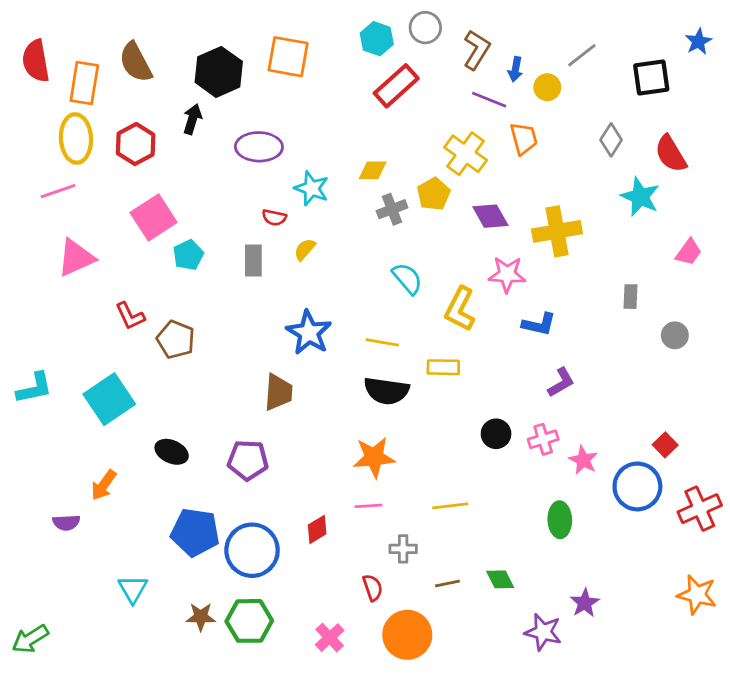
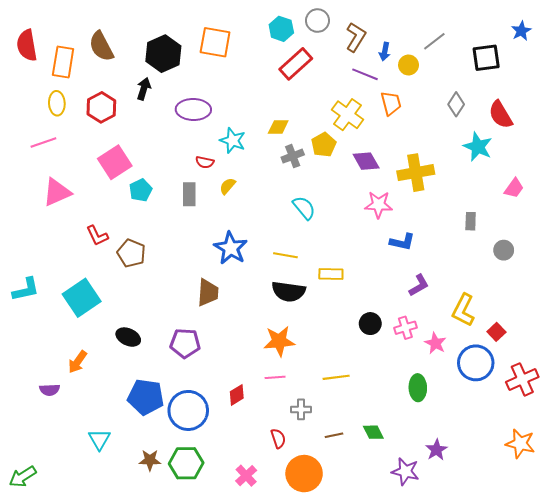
yellow ellipse: (76, 138) -> (57, 103), size x0.7
yellow L-shape: (460, 309) -> (463, 310), moved

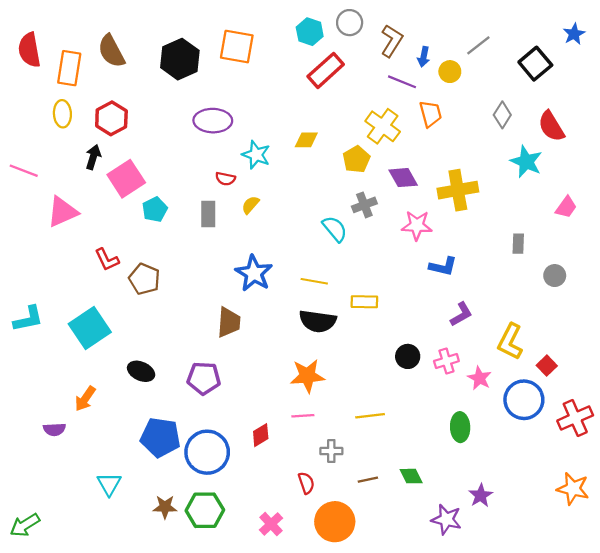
black square: (486, 58) -> (535, 64), turned -32
black arrow: (144, 89) -> (93, 157), moved
pink line: (43, 143) -> (24, 171), moved, turned 40
gray cross: (293, 156) -> (364, 205), moved

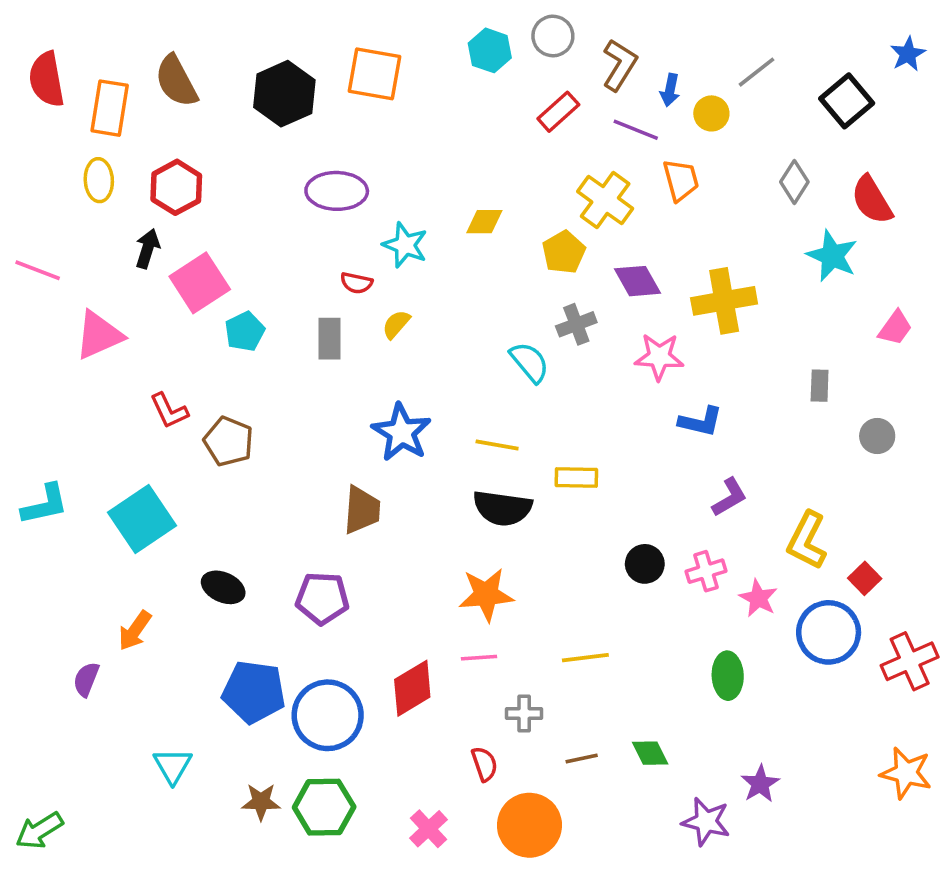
red rectangle: (326, 70) -> (558, 112), moved, size x0.7
purple semicircle: (54, 429) -> (86, 679), turned 115
red diamond: (261, 435) -> (412, 688), size x1.5

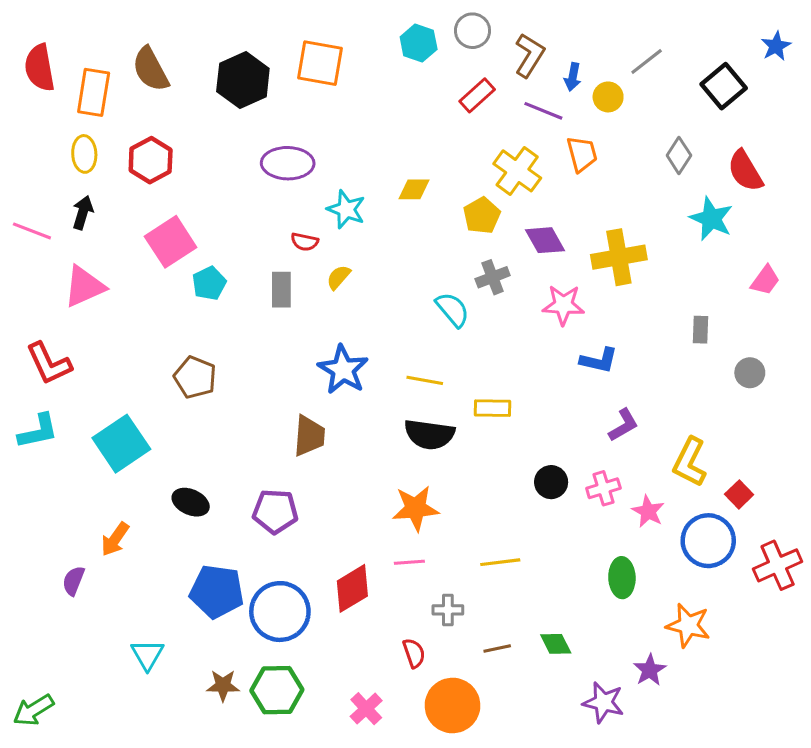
black arrow: (147, 249) -> (83, 212), moved
red L-shape: (169, 411) -> (49, 363), moved, size x1.4
orange star: (906, 773) -> (688, 625), moved

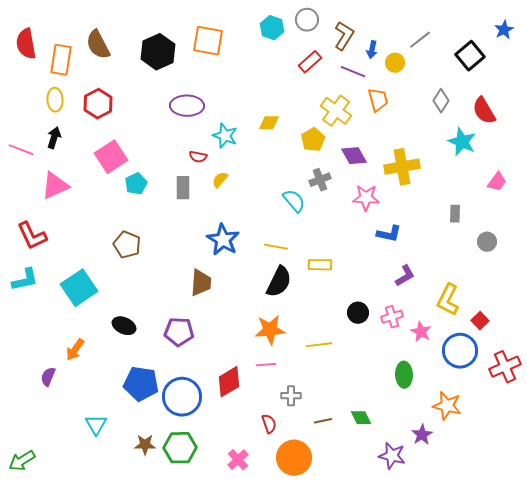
black semicircle: (429, 434) -> (279, 282), turned -72
yellow line: (500, 562) -> (319, 345), moved

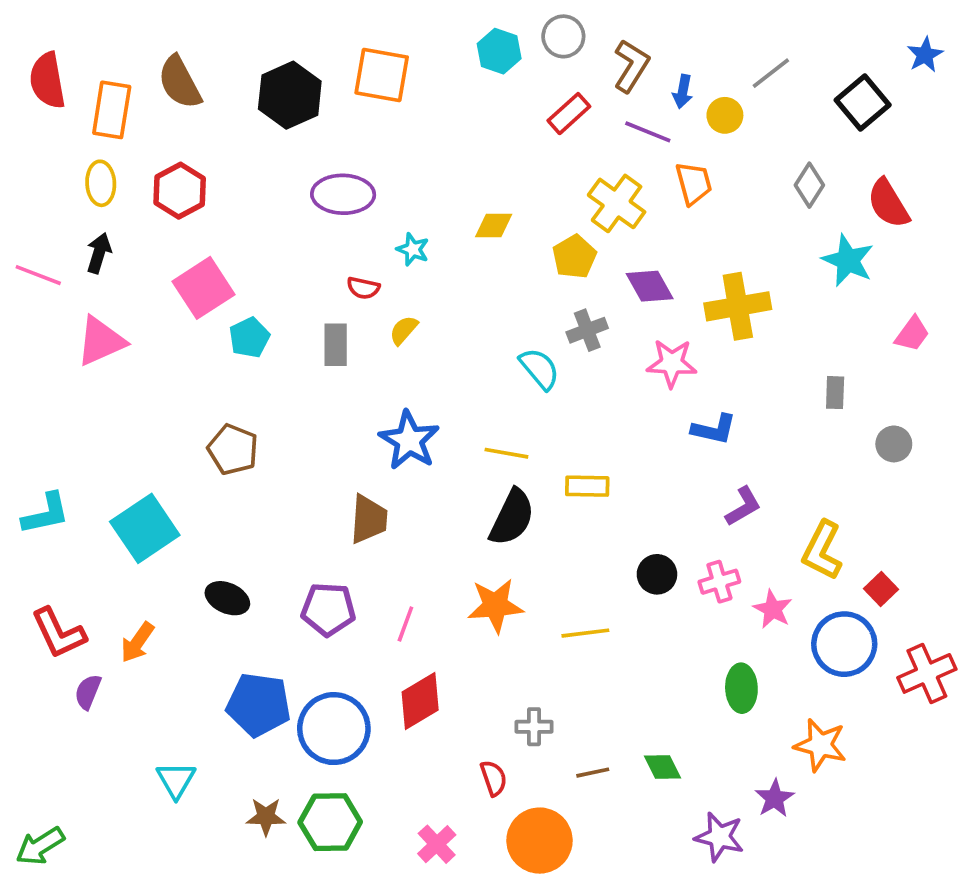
cyan star: (225, 136) -> (413, 249), size x0.7
red L-shape: (32, 236) -> (58, 633), moved
pink line: (266, 365) -> (405, 624), moved, turned -66

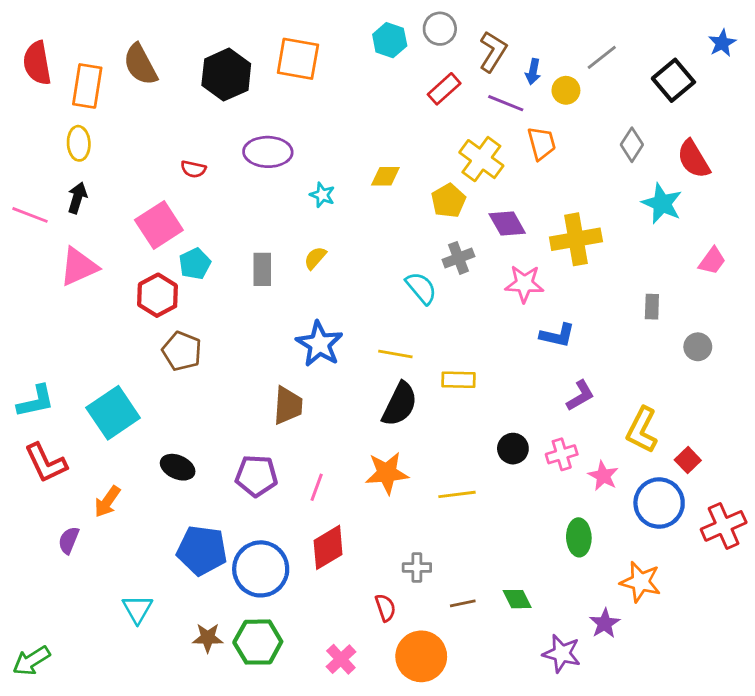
red hexagon: (180, 191) -> (158, 295), moved
red semicircle: (363, 288) -> (193, 169), moved
red L-shape: (58, 633) -> (46, 463), moved

